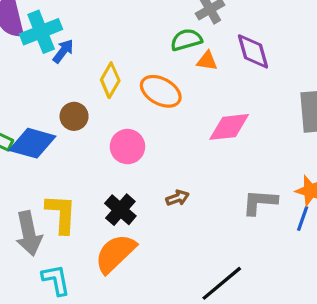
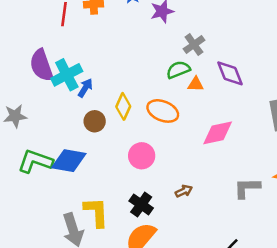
brown circle: (74, 116) -> (95, 121), moved

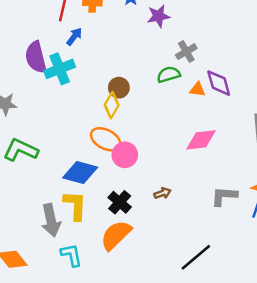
orange triangle: (196, 84) -> (197, 89), moved
blue arrow: (85, 88) -> (74, 36), moved
orange ellipse: (163, 111) -> (106, 139), moved
brown circle: (95, 121) -> (119, 88), moved
blue diamond: (69, 161) -> (80, 172), moved

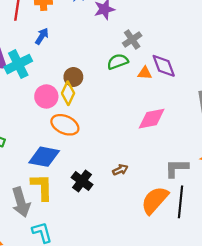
blue arrow: (74, 36) -> (42, 36), moved
pink circle: (125, 155) -> (46, 96), moved
orange semicircle: (116, 235) -> (155, 200), moved
black line: (196, 257) -> (180, 202), moved, turned -40

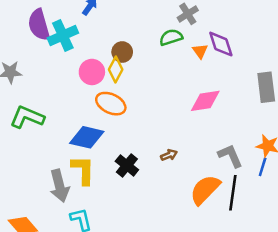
orange triangle: (145, 73) -> (200, 51), turned 48
gray L-shape: (177, 168) -> (230, 156), turned 65

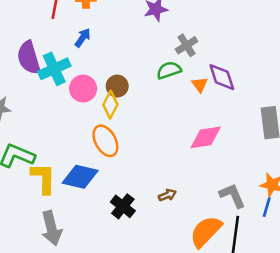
pink circle: (92, 72) -> (83, 89), moved
orange ellipse: (111, 104) -> (105, 141), turned 36
yellow L-shape: (83, 170) -> (43, 178), moved

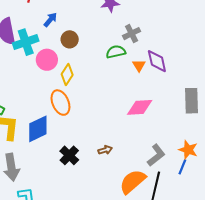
brown circle: (117, 86) -> (70, 39), moved
blue diamond: (80, 177) -> (38, 129), turned -44
gray L-shape: (232, 196) -> (156, 155), turned 70

